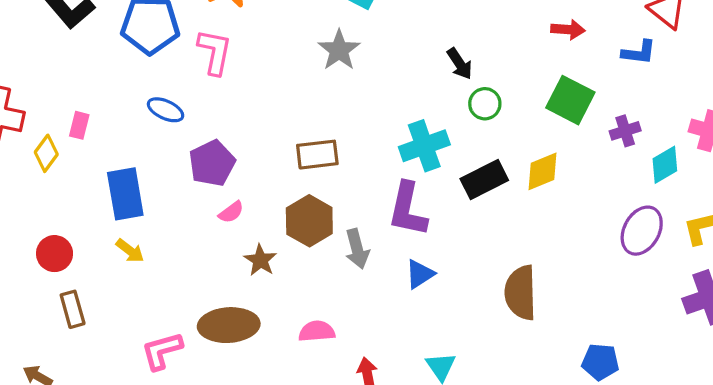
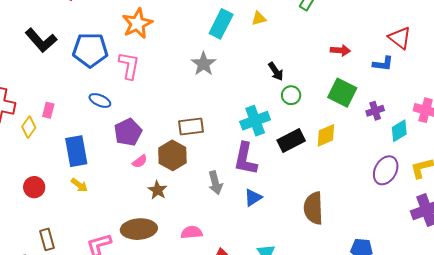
brown hexagon: (309, 221) -> (172, 155), moved
brown rectangle: (73, 309) -> (47, 239), moved

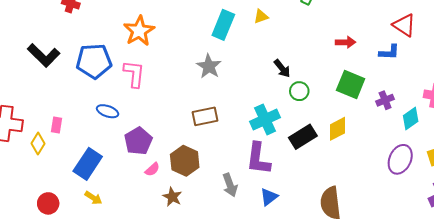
brown rectangle: (191, 126) -> (205, 116), moved
blue rectangle: (76, 151) -> (88, 164), turned 48

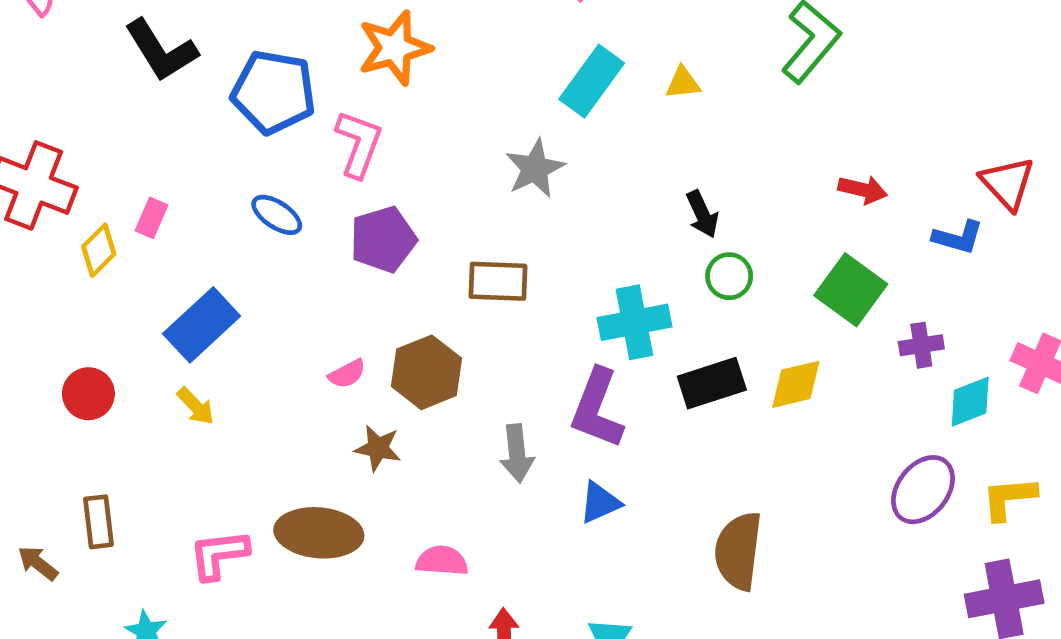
purple pentagon: (138, 141) -> (383, 239), moved
brown star: (172, 197) -> (378, 448), turned -30

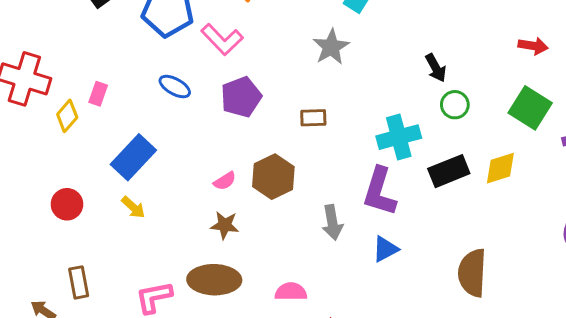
pink L-shape: (359, 144) -> (222, 39), turned 120
brown rectangle: (498, 281) -> (313, 118), size x0.7
brown star: (378, 448) -> (225, 225), moved

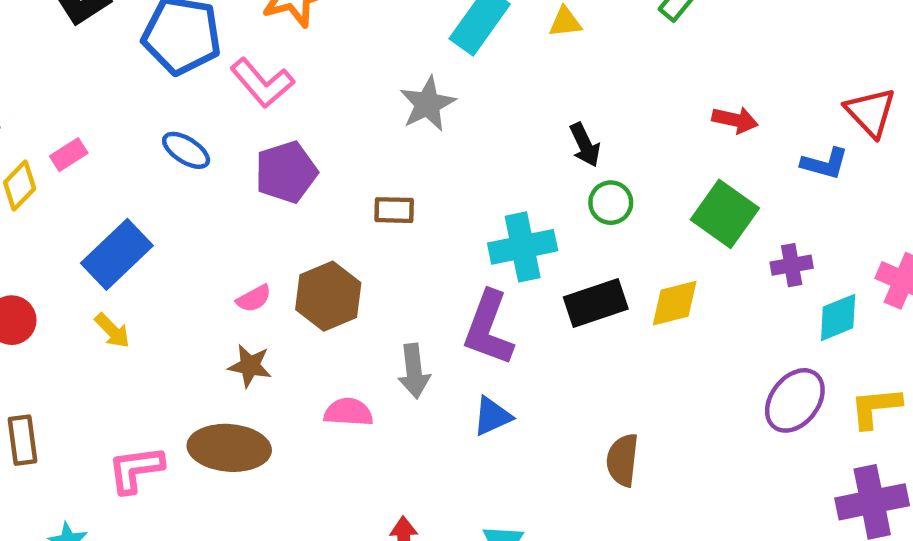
pink rectangle: (98, 94) -> (69, 155), turned 35
brown semicircle: (472, 273) -> (622, 460), size x0.7
pink semicircle: (291, 292) -> (348, 412), moved

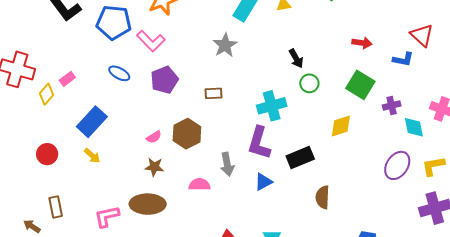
black rectangle: (596, 303) -> (300, 157), moved
cyan diamond: (838, 317) -> (414, 127), turned -75

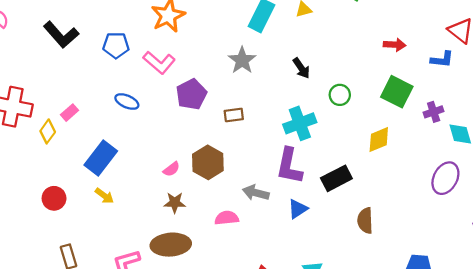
blue pentagon: (114, 22) -> (116, 45), size x0.7
black arrow: (296, 59) -> (301, 68), moved
purple pentagon: (164, 80) -> (191, 94), moved
gray arrow: (227, 164) -> (256, 193), turned 120

